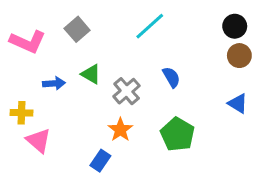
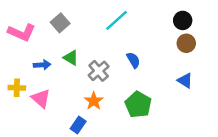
pink triangle: (38, 141) -> (41, 99), moved

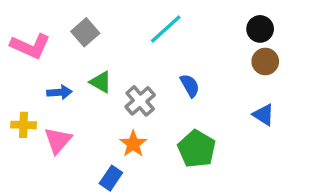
pink triangle: (41, 99) -> (58, 140), turned 30

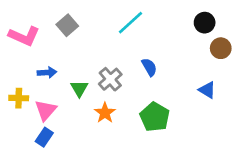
brown circle: (265, 61) -> (221, 48), moved
green triangle: (101, 82) -> (79, 89), moved, turned 30
blue rectangle: (111, 178) -> (44, 137), moved

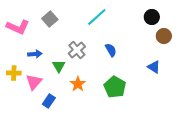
gray cross: (110, 79) -> (77, 50), moved
blue rectangle: (44, 137) -> (49, 101), moved

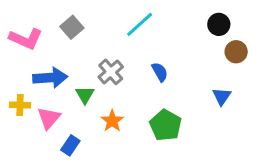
blue arrow: (35, 54) -> (50, 78), size x1.6
blue triangle: (154, 67) -> (222, 96), turned 32

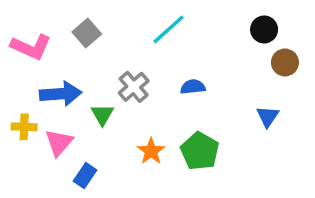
blue semicircle: (160, 72) -> (193, 87), turned -66
orange star: (112, 121) -> (151, 151), moved

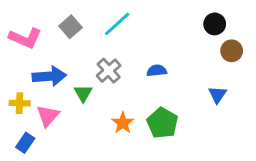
cyan line: (168, 29) -> (117, 24), moved
blue rectangle: (85, 176) -> (25, 143), moved

